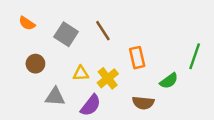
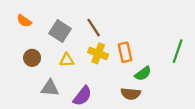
yellow triangle: (81, 73) -> (67, 60), moved
yellow cross: (108, 78) -> (98, 53), moved, turned -30
green semicircle: (169, 81) -> (143, 74), moved

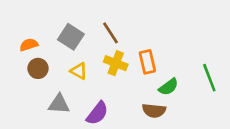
orange semicircle: (24, 21) -> (29, 45), moved, turned 128
green line: (178, 51) -> (209, 78), moved, turned -40
yellow triangle: (67, 60) -> (79, 71), turned 32

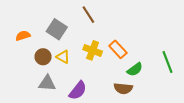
brown line: (110, 33) -> (88, 15), moved
orange rectangle: (147, 62) -> (118, 49), turned -30
brown circle: (38, 68) -> (43, 57), moved

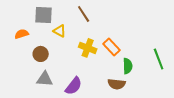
gray square: (57, 29) -> (44, 15), moved, turned -30
yellow triangle: (63, 57) -> (60, 31), moved
green semicircle: (135, 69) -> (128, 66), turned -56

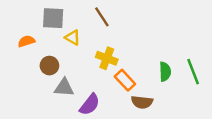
orange rectangle: (112, 47) -> (125, 80), moved
green semicircle: (128, 66) -> (165, 72), moved
gray triangle: (45, 79) -> (64, 87), moved

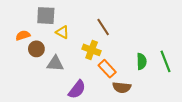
brown line: (102, 17) -> (103, 27), moved
brown circle: (49, 66) -> (36, 49), moved
gray triangle: (64, 87) -> (55, 63), moved

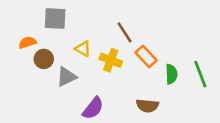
yellow triangle: (62, 32) -> (83, 49), moved
gray triangle: (55, 63) -> (66, 77), turned -30
orange rectangle: (107, 69) -> (146, 56), moved

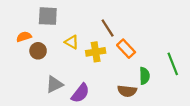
yellow cross: (111, 60) -> (96, 52), turned -30
green semicircle: (171, 74) -> (144, 76), moved
gray triangle: (66, 77) -> (54, 84), moved

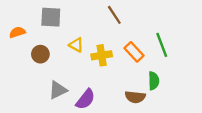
brown line: (108, 28) -> (114, 15), moved
orange semicircle: (24, 37) -> (17, 32), moved
green line: (173, 64) -> (162, 45), moved

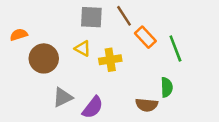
gray square: (51, 17) -> (91, 17), moved
orange rectangle: (134, 52) -> (145, 37), moved
brown circle: (40, 54) -> (44, 58), size x1.5

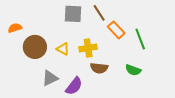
yellow triangle: (83, 48) -> (63, 49), moved
green semicircle: (167, 87) -> (133, 70), turned 112
brown semicircle: (147, 105) -> (99, 68), moved

